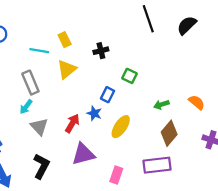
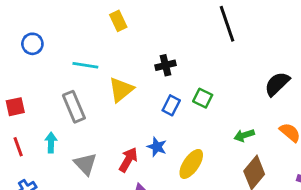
black semicircle: (187, 25) -> (277, 84), moved
yellow rectangle: (65, 40) -> (118, 21), moved
blue rectangle: (107, 95) -> (171, 105), moved
cyan arrow: (26, 107) -> (51, 143), moved, turned 144

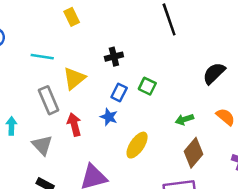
gray rectangle: (74, 107) -> (49, 100), moved
blue star: (157, 147) -> (109, 117), moved
red arrow: (128, 160) -> (74, 125), moved, turned -45

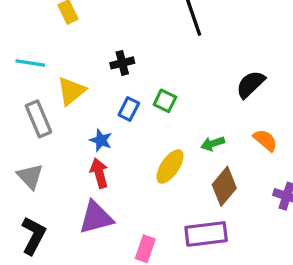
blue star: (109, 117) -> (101, 140), moved
red arrow: (74, 125) -> (99, 173), moved
yellow ellipse: (137, 145) -> (170, 167), moved

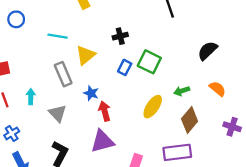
green square: (165, 101) -> (149, 62), size x1.5
blue star: (101, 140) -> (91, 93), moved

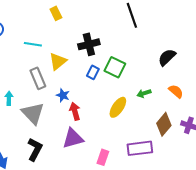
black cross: (120, 36) -> (89, 44), size x1.5
gray triangle: (58, 113) -> (33, 113), size x1.4
brown diamond: (190, 120) -> (164, 124), moved

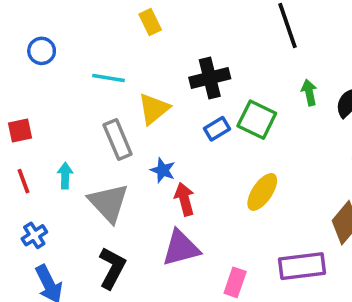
blue rectangle: (93, 72) -> (217, 129), turned 32
green arrow: (144, 93) -> (309, 92), moved, turned 96

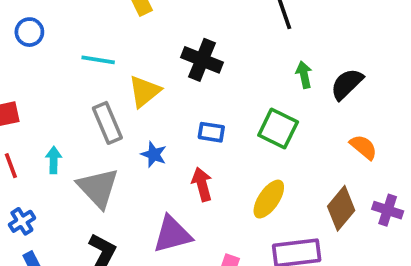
black cross: (210, 78) -> (202, 60), turned 36
green square: (257, 120) -> (278, 129), moved
blue rectangle: (217, 129) -> (211, 132), moved, turned 40
yellow ellipse: (262, 192) -> (269, 199), moved
red arrow: (184, 199) -> (202, 184), moved

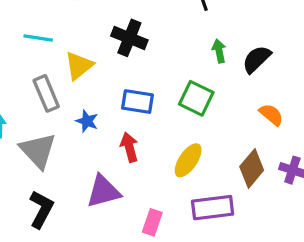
blue rectangle: (211, 132) -> (138, 102), size x1.4

